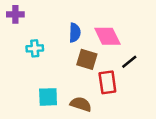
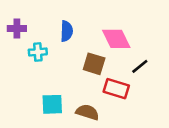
purple cross: (15, 14) -> (17, 29), moved
blue semicircle: (75, 33) -> (67, 31), moved
red rectangle: (107, 82) -> (116, 89), turned -65

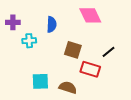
pink diamond: (116, 39) -> (90, 15), moved

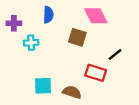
blue semicircle: (52, 24) -> (48, 15), moved
brown square: (73, 50) -> (77, 37), moved

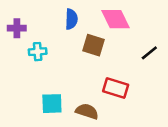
blue semicircle: (48, 15) -> (71, 19), moved
black line: (115, 54) -> (149, 53), moved

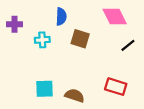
pink diamond: (116, 19) -> (115, 16), moved
cyan cross: (38, 52) -> (42, 40), moved
red rectangle: (116, 88) -> (116, 87), moved

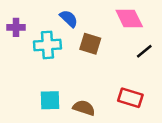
blue semicircle: (61, 16) -> (69, 19), turned -48
cyan cross: (42, 40) -> (47, 45), size x1.5

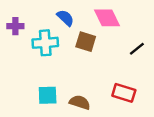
pink diamond: (129, 19) -> (107, 18), moved

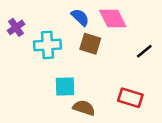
blue semicircle: (65, 18) -> (80, 17), moved
purple cross: (15, 26) -> (16, 27), turned -35
cyan square: (48, 95) -> (65, 86), moved

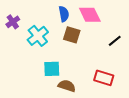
blue semicircle: (80, 17) -> (64, 14), turned 35
cyan cross: (47, 45) -> (38, 36), turned -35

